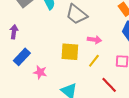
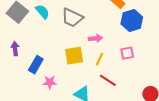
blue rectangle: (22, 57) -> (36, 65), moved
red line: (109, 85) -> (108, 80), moved

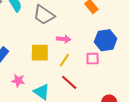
blue hexagon: (132, 21) -> (106, 40), moved
pink star: (50, 82) -> (18, 81), moved

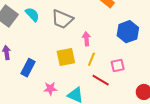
pink arrow: (64, 39) -> (86, 39), turned -88
pink square: (93, 59) -> (118, 66), moved

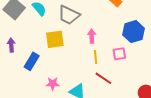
yellow square: (66, 57) -> (55, 39), moved
yellow line: (91, 59) -> (96, 57), turned -32
pink square: (118, 66) -> (119, 54), moved

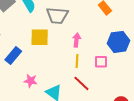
gray trapezoid: (69, 15) -> (57, 16), turned -30

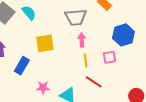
gray trapezoid: (57, 16) -> (76, 17), moved

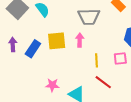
pink arrow: (82, 40) -> (80, 40), moved
blue rectangle: (22, 66) -> (33, 49), moved

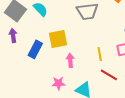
pink arrow: (80, 40) -> (70, 60), moved
purple arrow: (13, 44) -> (13, 35), moved

